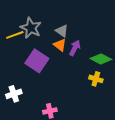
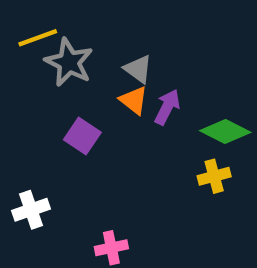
yellow line: (15, 35) -> (38, 38), moved
purple square: (37, 61) -> (82, 136), size x0.7
yellow cross: (96, 79) -> (214, 176), turned -32

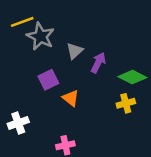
gray triangle: (138, 69) -> (75, 51), moved, turned 42
orange triangle: (134, 100) -> (71, 98), moved
purple square: (82, 136) -> (48, 80), turned 30

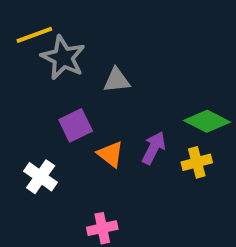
gray triangle: (75, 51) -> (117, 80), turned 36
purple arrow: (98, 63) -> (154, 148), moved
white cross: (18, 123) -> (41, 177), moved, turned -36

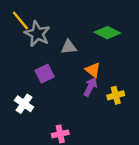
yellow line: (34, 35) -> (20, 21), turned 70
green diamond: (207, 121) -> (107, 33), moved
orange triangle: (110, 154) -> (93, 70), moved

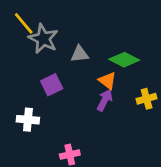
green diamond: (107, 33) -> (124, 60), moved
yellow cross: (116, 95) -> (147, 99), moved
white cross: (24, 104) -> (28, 120), turned -30

